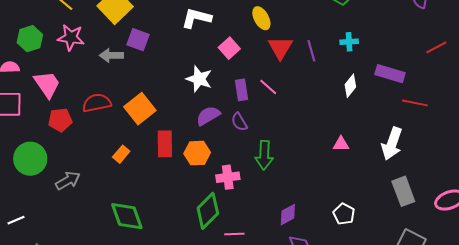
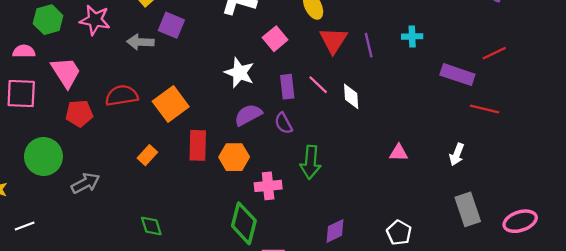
red line: (436, 47) -> (494, 53), moved
white diamond: (350, 86) -> (351, 96), moved, turned -45
white arrow: (392, 144) -> (457, 154), size x0.6
green diamond: (208, 211) -> (244, 223), turned -33
green diamond: (127, 216) -> (151, 226), size x0.6

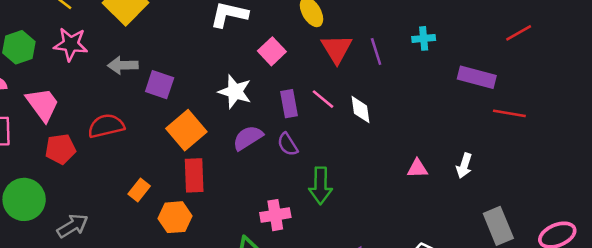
purple square: (171, 25) -> (160, 85), moved
red line: (494, 53) -> (519, 33), moved
orange square: (171, 104) -> (186, 130), moved
white arrow: (457, 154) -> (464, 166), moved
orange hexagon: (234, 157) -> (175, 217), moved

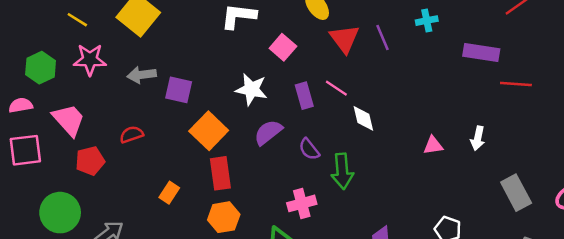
white diamond: (361, 110) -> (363, 118), moved
red semicircle: (106, 126) -> (131, 134), size x0.7
purple semicircle: (288, 144) -> (309, 149), moved
orange hexagon: (175, 217) -> (224, 217), moved

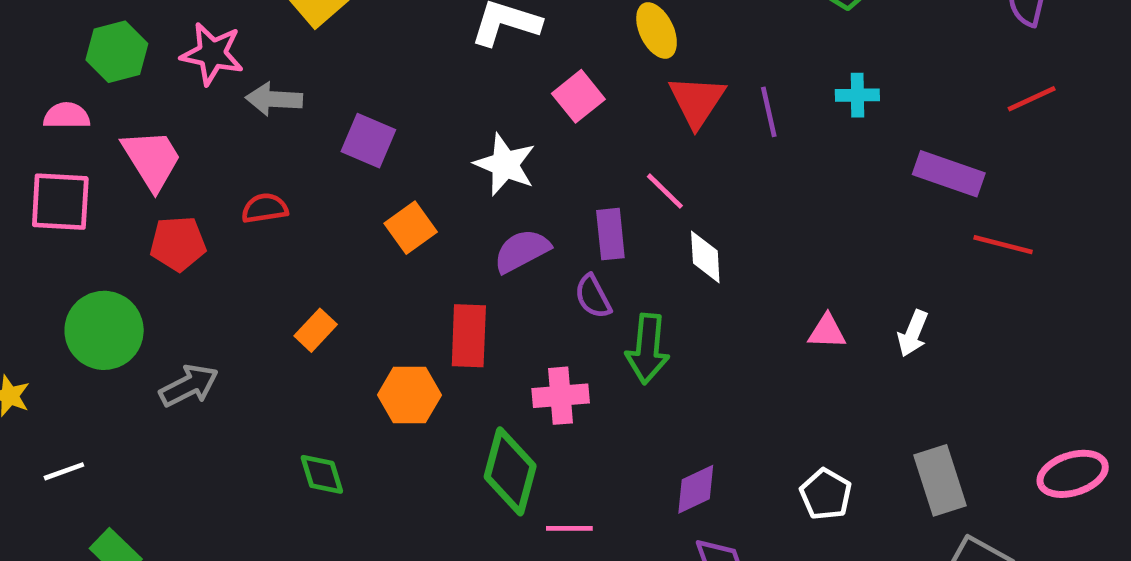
gray arrow: (142, 75) -> (274, 99), moved
purple rectangle: (304, 96) -> (610, 234), moved
orange square: (209, 131) -> (411, 228), size x0.7
red rectangle: (220, 173) -> (469, 336), moved
gray rectangle: (516, 193) -> (940, 480), moved

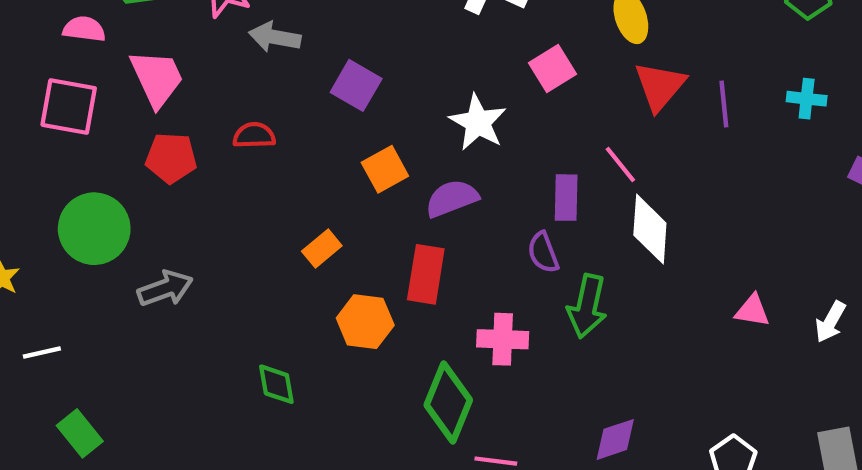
purple semicircle: (522, 251) -> (452, 198), moved
white diamond: (705, 257) -> (650, 229), size x1.4
orange rectangle: (316, 330) -> (322, 249), moved

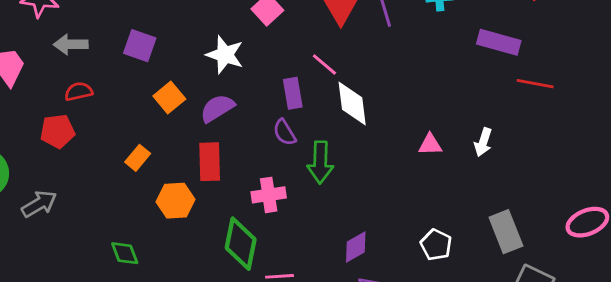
gray arrow: (275, 37) -> (71, 44), moved
red pentagon: (171, 158) -> (57, 131), moved

